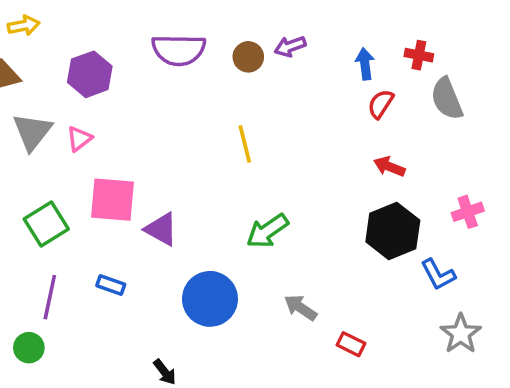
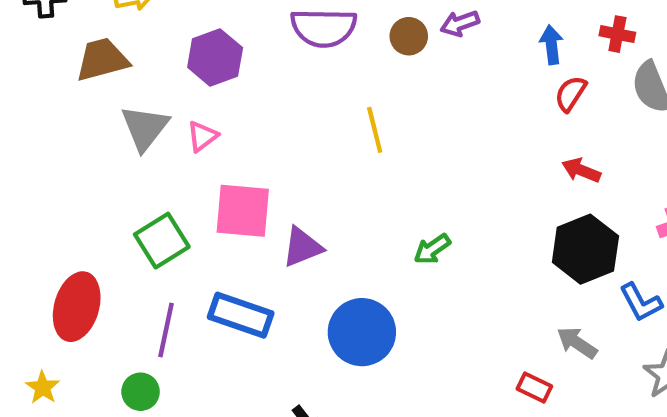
yellow line: (245, 144) -> (375, 130), moved
purple triangle: (161, 229) -> (302, 247), turned -51
green arrow: (267, 231) -> (432, 249), size x0.7
blue rectangle: (111, 285) -> (241, 315), size x1.8
gray arrow: (301, 308) -> (577, 343), moved

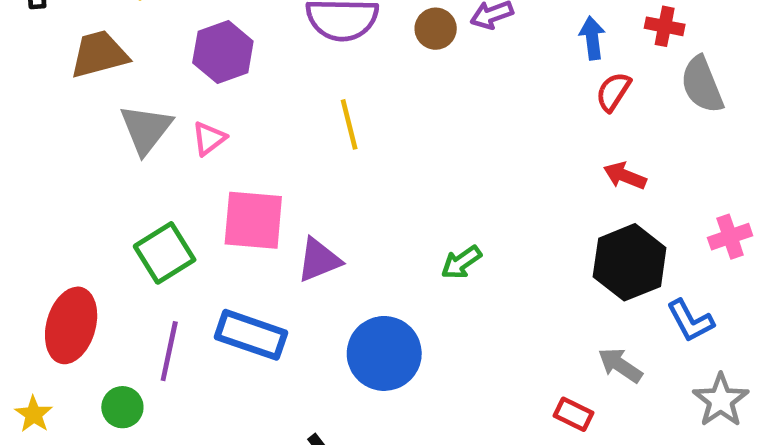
yellow line: (375, 130) -> (349, 124), moved
green circle: (141, 392) -> (122, 407), moved

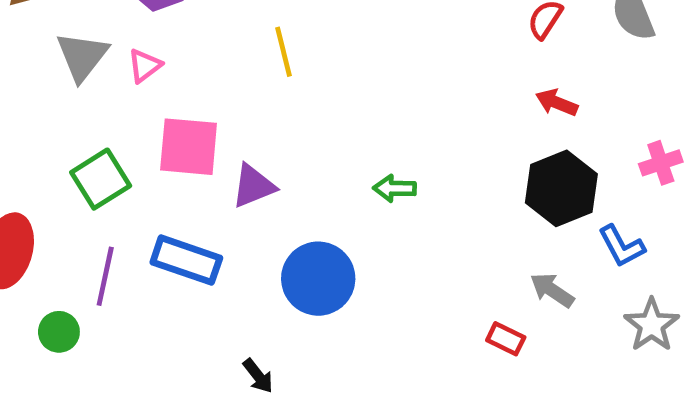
green arrow: (461, 262) -> (395, 188), turned 36

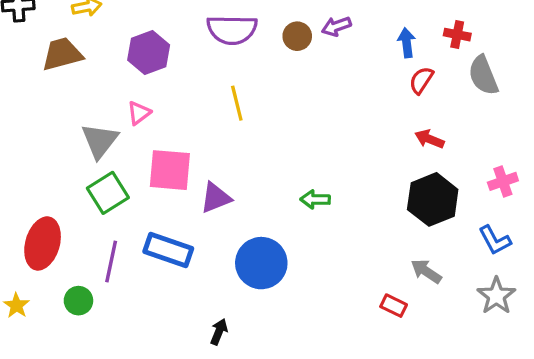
gray triangle: (82, 56) -> (100, 141), moved
blue L-shape: (621, 246) -> (495, 240), moved
black arrow: (258, 376) -> (219, 332), turned -120

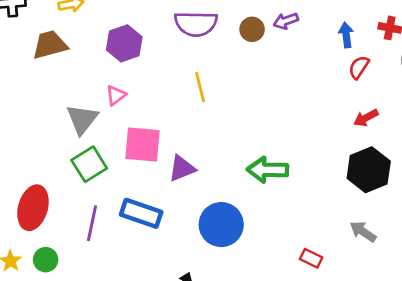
red arrow: (429, 139) -> (366, 118), turned -50
green arrow: (315, 199) -> (268, 170), size x1.6
green circle: (78, 301) -> (46, 260), moved
red rectangle: (394, 306) -> (311, 258), moved

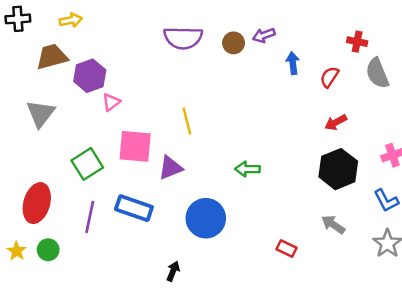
blue arrow: (346, 35) -> (293, 63), moved
purple hexagon: (124, 43) -> (90, 76), moved
yellow line: (200, 87) -> (187, 121), moved
gray triangle: (82, 119) -> (41, 114), moved
green arrow: (268, 170) -> (247, 169), size x0.7

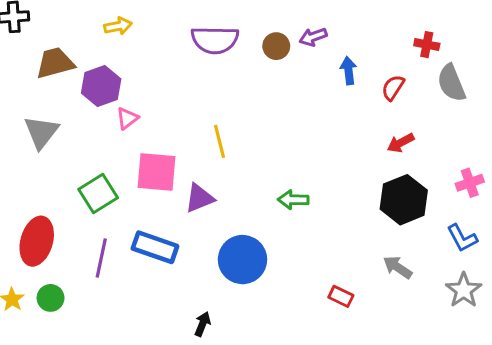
yellow arrow: (71, 20) -> (118, 26), moved

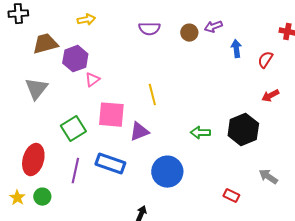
purple semicircle: (215, 40) -> (149, 29), size x0.7
black hexagon: (404, 200) -> (243, 130), moved

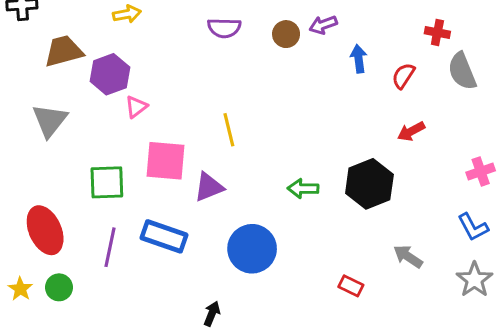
green square: (73, 129) -> (107, 182), turned 30
red ellipse: (33, 160) -> (45, 230), turned -40

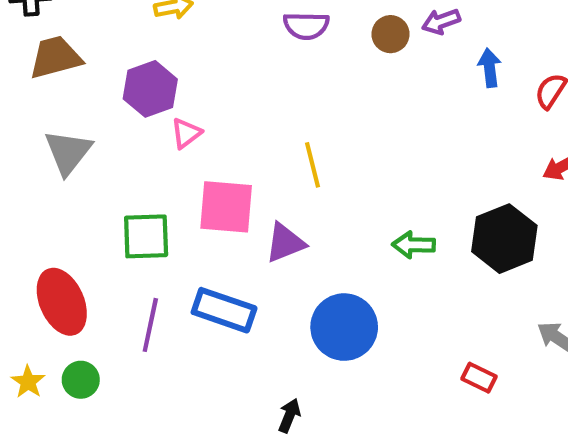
brown trapezoid: (64, 51) -> (55, 57), moved

